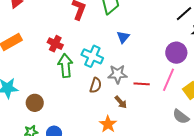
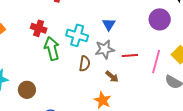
blue triangle: (123, 37) -> (109, 24), moved
pink line: (169, 80) -> (156, 62), moved

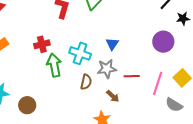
red cross: (39, 28) -> (42, 44), turned -35

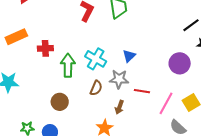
red cross: (42, 44) -> (45, 48), moved
brown arrow: (113, 96) -> (119, 107), turned 56
brown circle: (27, 105) -> (60, 102), moved

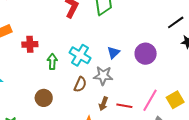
purple circle: (180, 63) -> (146, 54), moved
green arrow: (68, 65) -> (52, 62), size x0.7
red line: (142, 91) -> (124, 106), moved

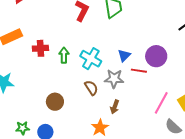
green arrow: (52, 62) -> (64, 55), moved
brown semicircle: (80, 84) -> (91, 88), turned -56
red line: (124, 106) -> (139, 71), moved

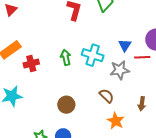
red cross: (40, 48) -> (31, 64), moved
brown semicircle: (91, 88) -> (107, 96), moved
brown arrow: (115, 107) -> (142, 104), moved

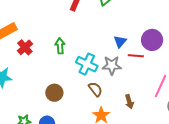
cyan cross: (93, 55) -> (87, 64), moved
red cross: (31, 64) -> (25, 47), turned -35
brown arrow: (142, 104) -> (129, 102), turned -32

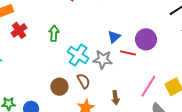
brown circle: (54, 93) -> (59, 87), moved

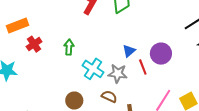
red line: (128, 53) -> (143, 67), turned 56
brown semicircle: (84, 81) -> (109, 97), moved, turned -35

